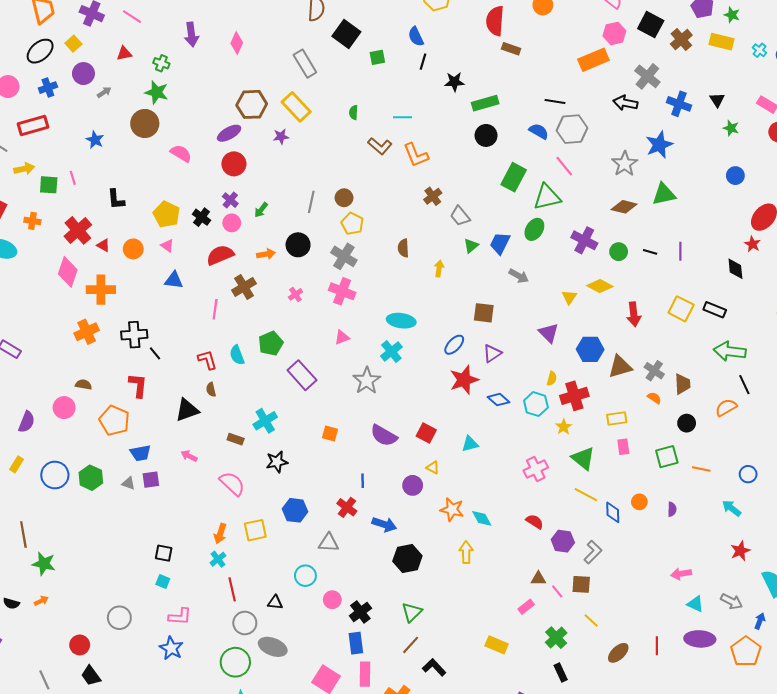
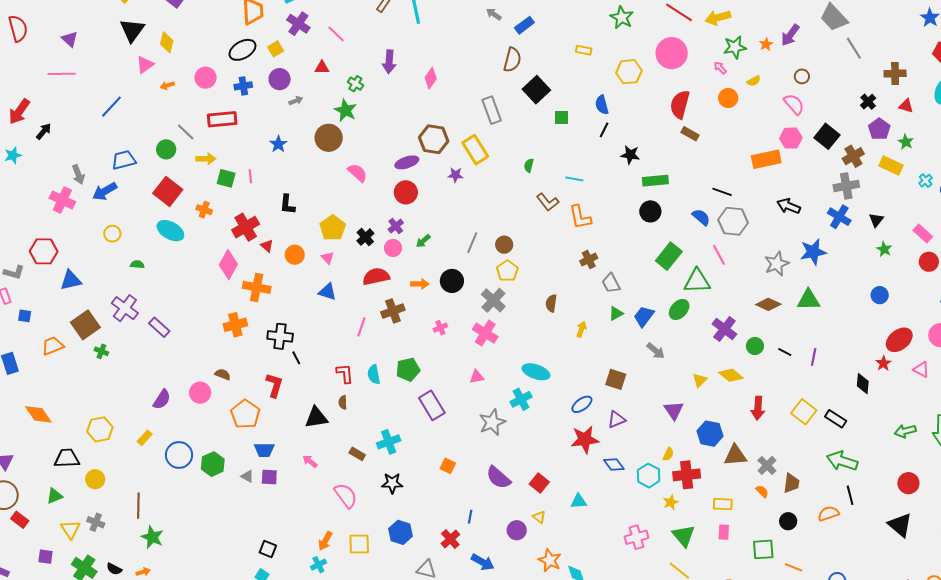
gray cross: (647, 76) -> (846, 186), moved, turned 30

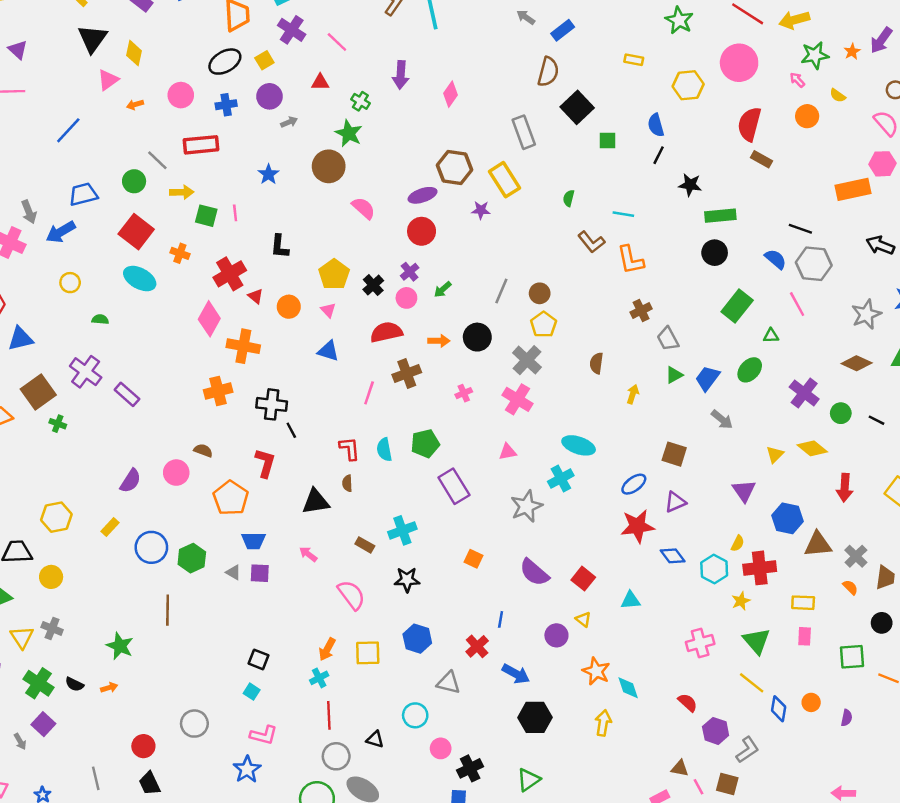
yellow semicircle: (754, 81) -> (838, 95), turned 64
green triangle: (697, 281) -> (771, 336), size x0.5
brown line: (138, 506) -> (168, 610), moved

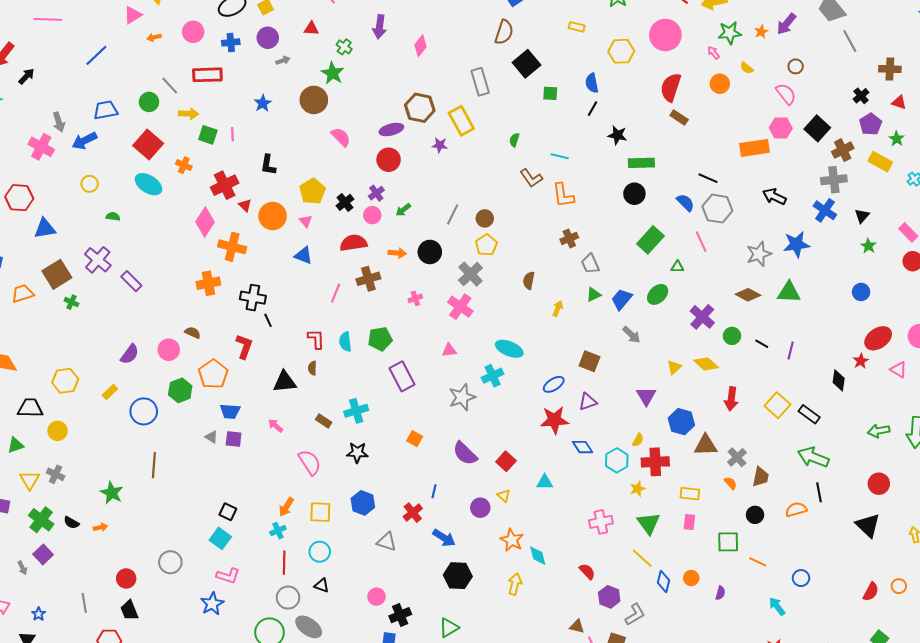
orange circle: (289, 307) -> (273, 216), size x1.4
green hexagon: (192, 558) -> (180, 390), moved
cyan square: (252, 692) -> (220, 538), size x1.5
cyan circle: (415, 715) -> (320, 552), moved

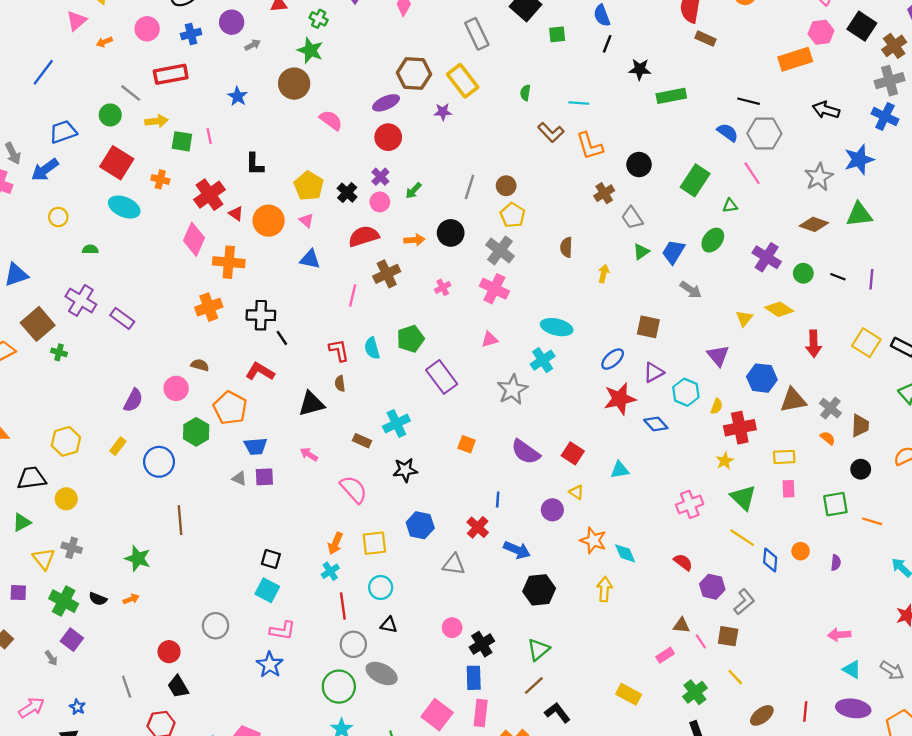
black circle: (634, 194) -> (639, 165), moved
red L-shape: (244, 347) -> (260, 372), turned -70
cyan hexagon: (617, 460) -> (686, 392), moved

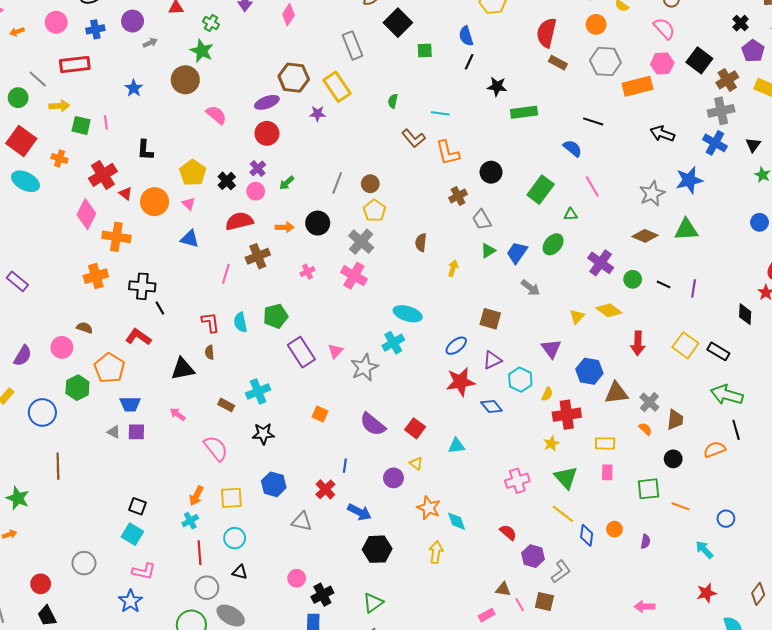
gray hexagon: (764, 133) -> (605, 62), moved
pink triangle: (490, 339) -> (335, 351), moved, turned -35

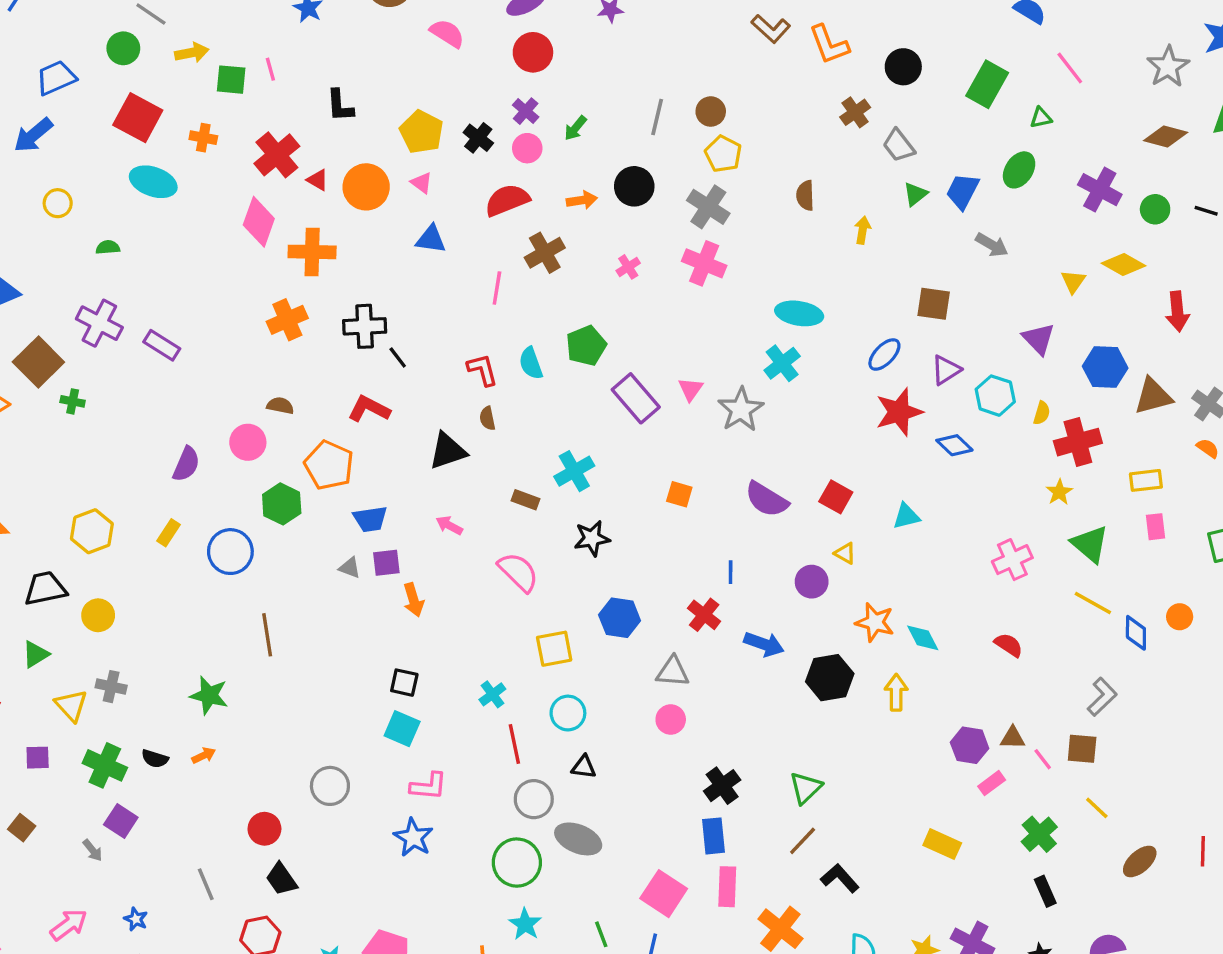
orange arrow: (196, 496) -> (413, 600), moved, turned -36
black hexagon: (377, 549) -> (830, 678), moved
purple hexagon: (533, 556) -> (970, 745), moved
pink circle: (297, 578) -> (671, 719), moved

